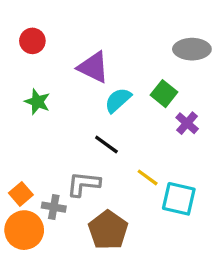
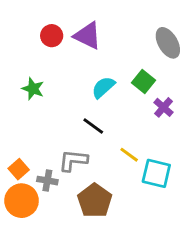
red circle: (32, 41) -> (52, 36), moved
gray ellipse: (192, 49) -> (168, 43), turned 60
purple triangle: (93, 67) -> (88, 36), moved

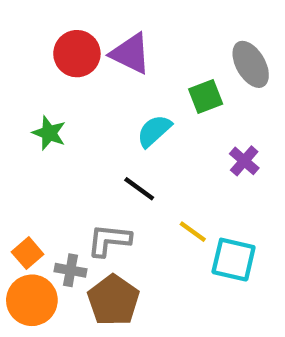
red circle: (52, 36) -> (77, 54), size x1.4
green square: (143, 82) -> (206, 97), moved, turned 30
brown pentagon: (95, 201) -> (113, 300), moved

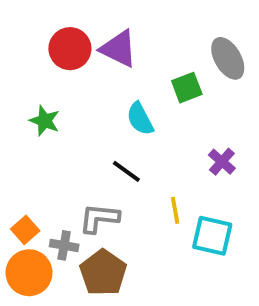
cyan semicircle: (154, 131) -> (140, 119), turned -76
purple cross: (244, 161) -> (222, 162), moved
yellow line: (193, 232) -> (175, 210), turned 44

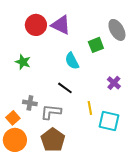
gray cross: (64, 245) -> (30, 103), moved

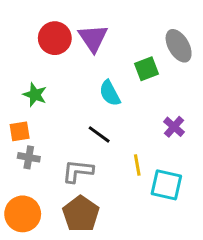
purple triangle: (61, 25) -> (93, 38), turned 30
gray cross: (30, 103) -> (29, 157), moved
orange square: (13, 118) -> (20, 131), moved, turned 32

